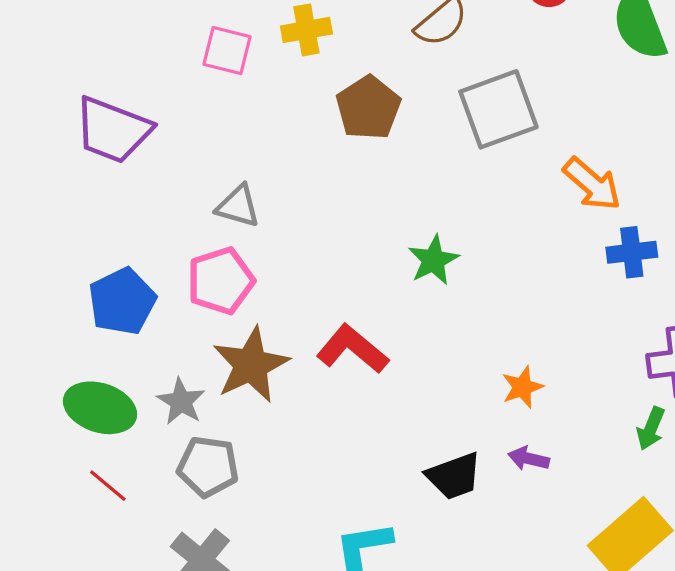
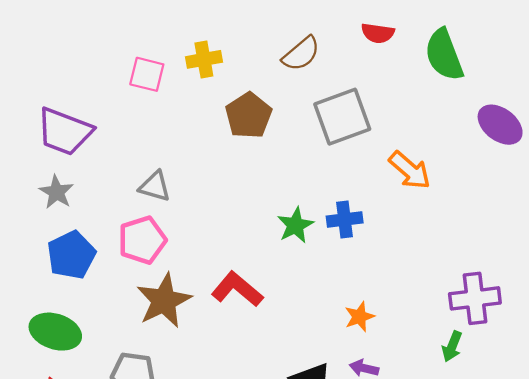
blue cross: (632, 252) -> (345, 220), moved
gray star: (181, 401) -> (56, 192), moved

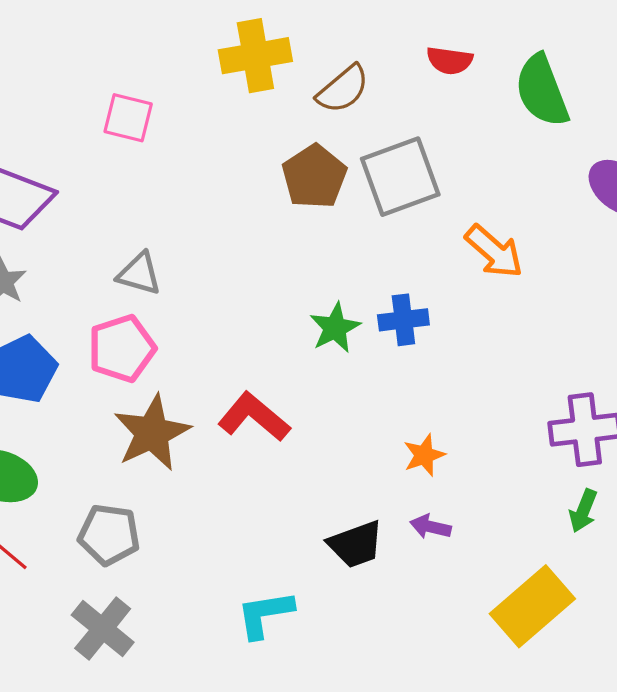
yellow cross: (204, 59) -> (255, 56), moved, size x1.4
brown pentagon: (249, 115) -> (314, 177), moved
green arrow: (452, 346) -> (583, 511), moved

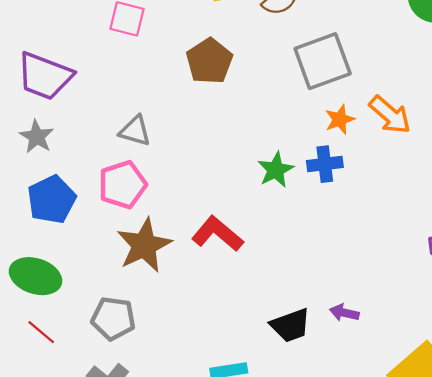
brown pentagon: (314, 177) -> (209, 61), moved
orange star: (424, 455) -> (340, 119), moved

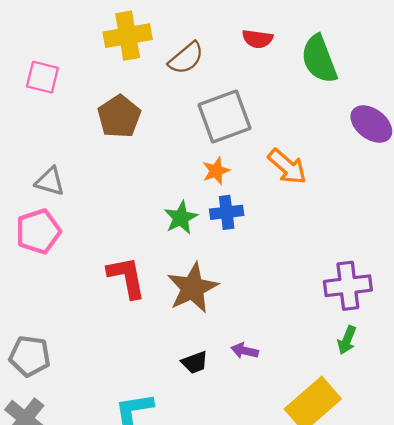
orange star: (340, 119) -> (216, 171), moved
red L-shape: (217, 234) -> (127, 277), turned 39
brown star: (144, 245) -> (193, 288), moved
black trapezoid: (291, 325) -> (195, 362), size x0.7

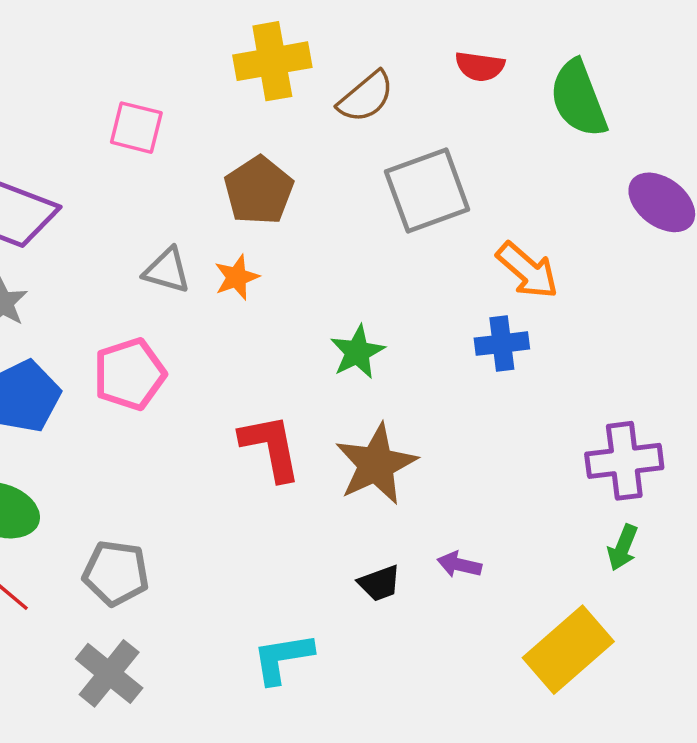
orange star: (216, 171) -> (237, 277), moved
gray triangle: (50, 181) -> (167, 270), moved
blue cross: (227, 212) -> (502, 344), moved

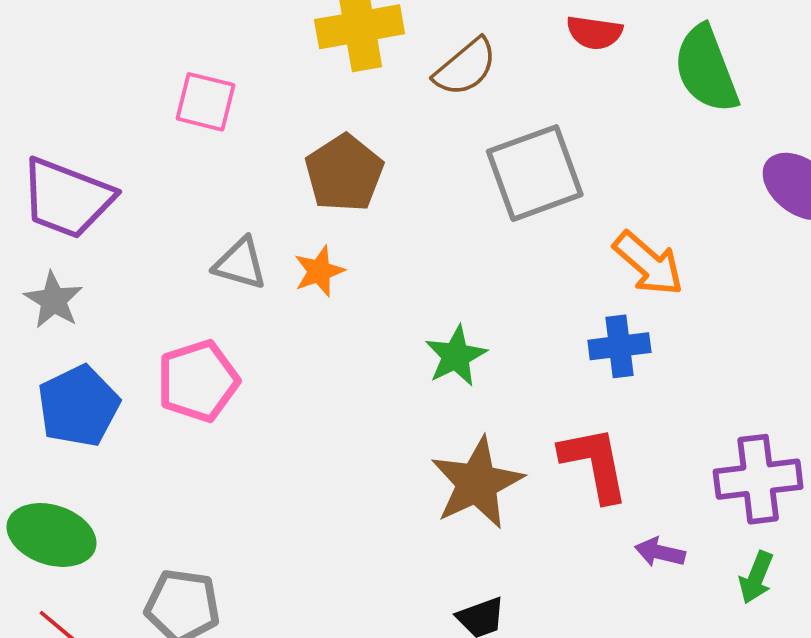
red L-shape: (271, 447) -> (594, 464), moved
purple arrow: (459, 565) -> (660, 552), moved

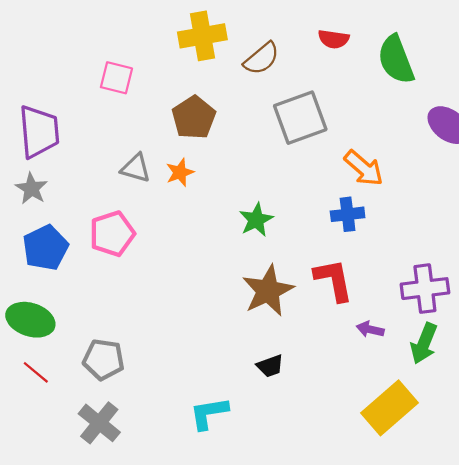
purple trapezoid: (67, 198) -> (39, 132), turned -116
green arrow: (756, 577) -> (424, 343), size x1.4

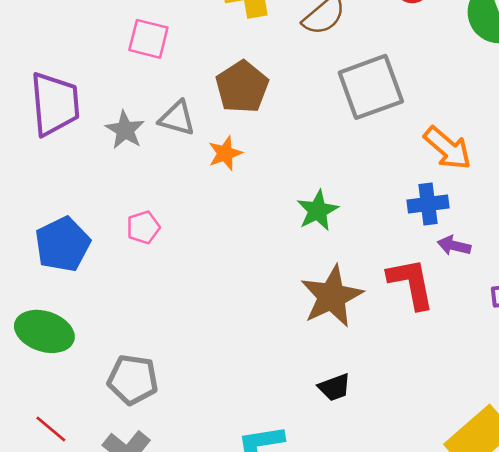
gray triangle: (136, 168) -> (177, 118), moved
gray star: (31, 189) -> (125, 130), moved
pink pentagon: (112, 234) -> (143, 227), size x0.6
purple arrow: (370, 329) -> (454, 246), moved
red line: (36, 372) -> (51, 429), moved

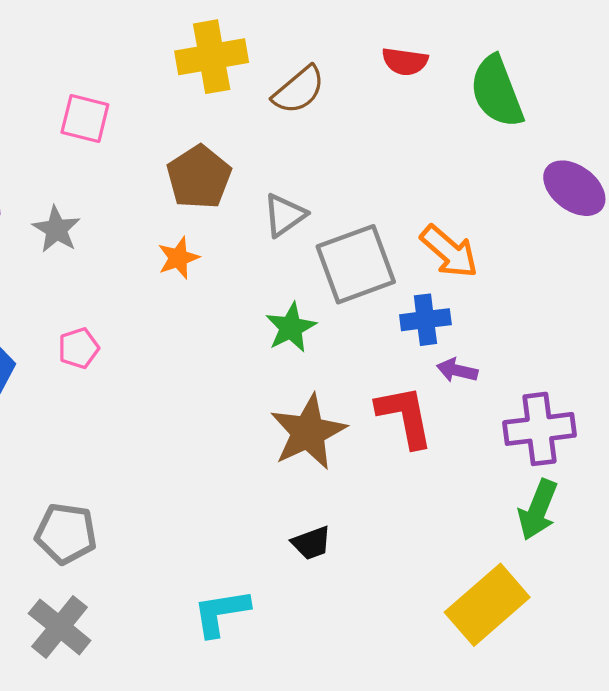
gray square: (371, 87) -> (356, 264), moved
gray triangle: (177, 118) -> (284, 215), moved, turned -51

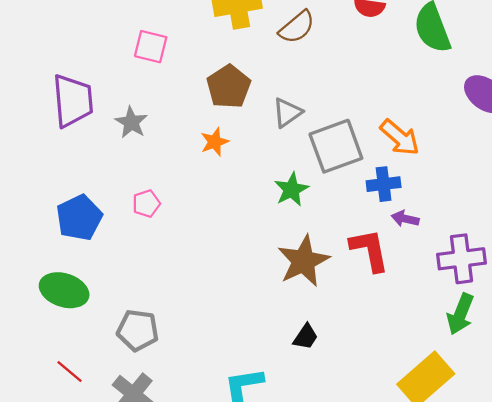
black trapezoid: (311, 543) -> (306, 337), turned -36

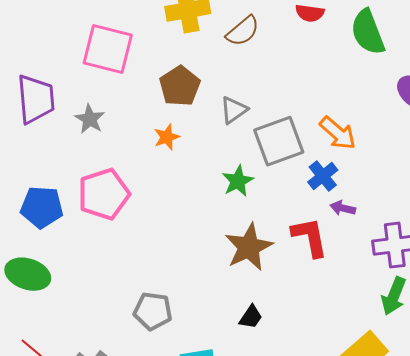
pink square: (151, 47) -> (108, 49), size x1.6
blue cross: (384, 184) -> (323, 176), turned -32
pink pentagon: (146, 204) -> (104, 194), size x2.0
blue pentagon: (79, 218) -> (42, 207), turned 30
gray pentagon: (138, 330) -> (153, 311), moved

